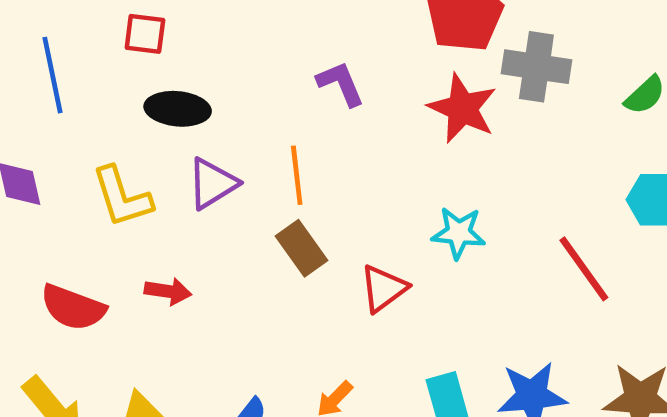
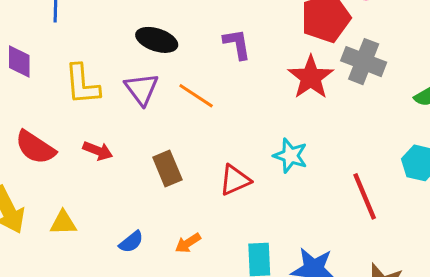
black ellipse: (178, 109) -> (157, 40), moved
orange line: (297, 175) -> (196, 96), turned -63
purple triangle: (212, 183) -> (142, 89), turned -48
brown rectangle: (302, 248) -> (167, 169), moved

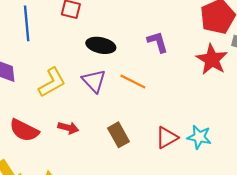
yellow L-shape: (82, 84) -> (52, 82), turned -108
cyan star: (290, 156) -> (199, 137), moved

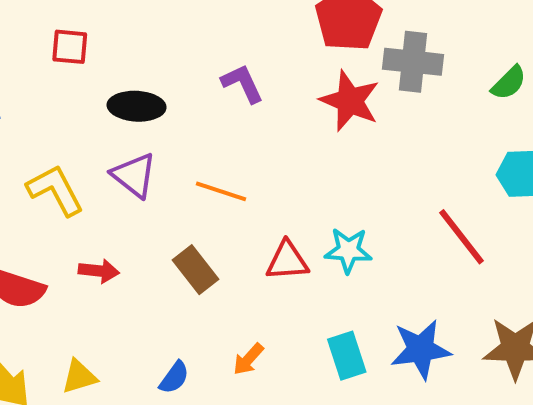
orange line: (133, 81) -> (221, 191), moved
yellow L-shape: (52, 82) -> (55, 190), turned -80
red triangle: (167, 138) -> (287, 261), turned 35

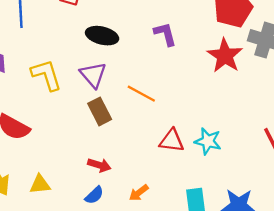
brown rectangle: (196, 270) -> (100, 111), moved
red arrow: (99, 271) -> (99, 165), moved

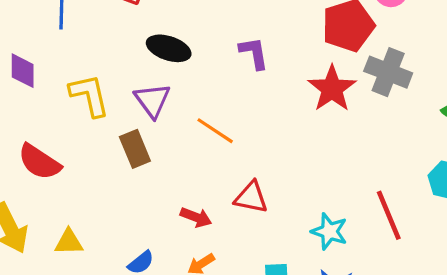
brown rectangle: (100, 111) -> (135, 149), moved
cyan star: (208, 141) -> (329, 231), moved
red arrow: (99, 165) -> (196, 217), moved

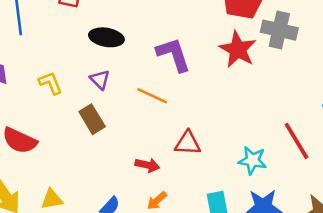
purple L-shape: (254, 53) -> (174, 54), moved, size x1.4
yellow L-shape: (89, 95) -> (51, 83), size x0.7
purple triangle: (152, 100) -> (100, 80), size x0.7

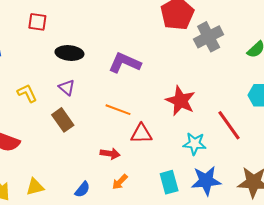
gray cross: (279, 30) -> (209, 37), turned -36
red star: (238, 49) -> (180, 101), moved
purple L-shape: (174, 54) -> (125, 63), turned -44
orange line: (152, 96) -> (118, 110), moved

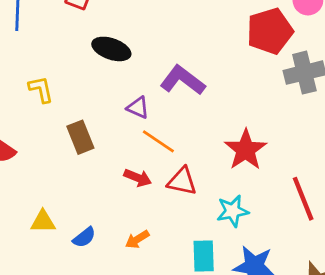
purple triangle: (67, 87) -> (138, 108), moved, turned -30
cyan star: (195, 144) -> (233, 211), moved, turned -30
red arrow: (110, 154) -> (138, 178), moved
yellow triangle: (35, 187) -> (43, 222), moved

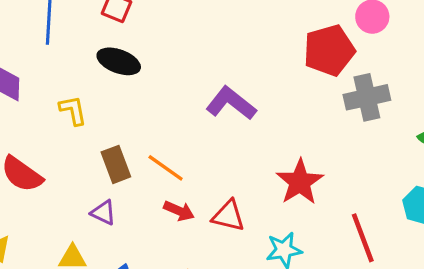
black ellipse: (111, 49) -> (119, 61), moved
purple triangle: (138, 108) -> (103, 213), moved
orange line: (158, 141) -> (166, 168), moved

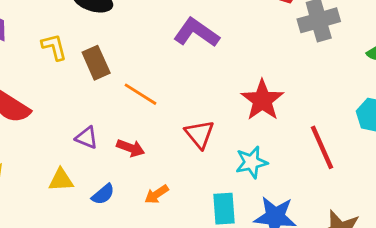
brown rectangle: (116, 164) -> (96, 63), moved
red arrow: (179, 211) -> (131, 148), moved
red triangle: (228, 216) -> (200, 134), turned 40

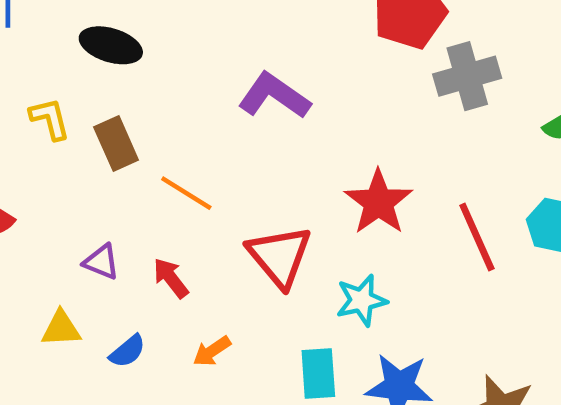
red triangle: (200, 134) -> (280, 256), size x1.4
red line: (322, 147) -> (477, 237), moved
red arrow: (131, 148) -> (171, 278), turned -148

